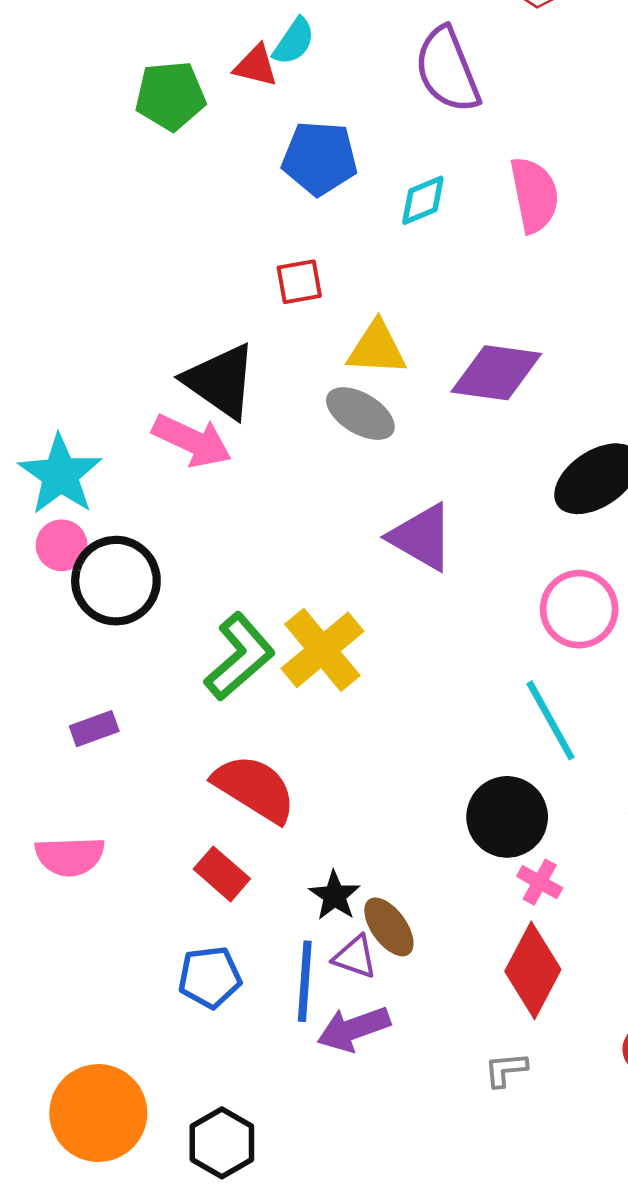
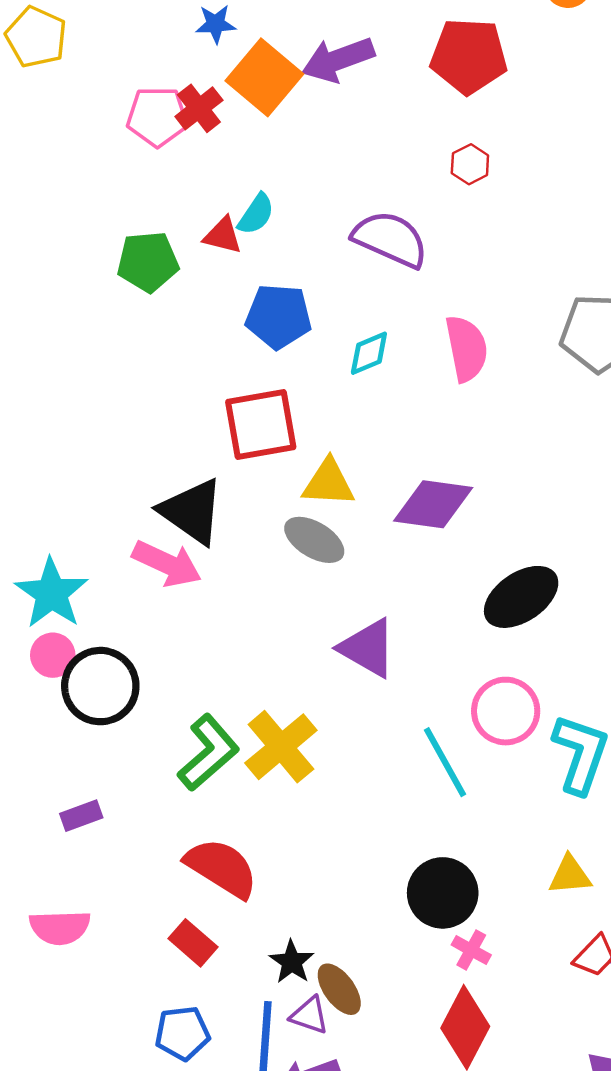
purple semicircle: (447, 70) -> (390, 239), turned 136
red square: (299, 282) -> (261, 425), size x1.8
cyan line: (551, 720) -> (445, 762), moved

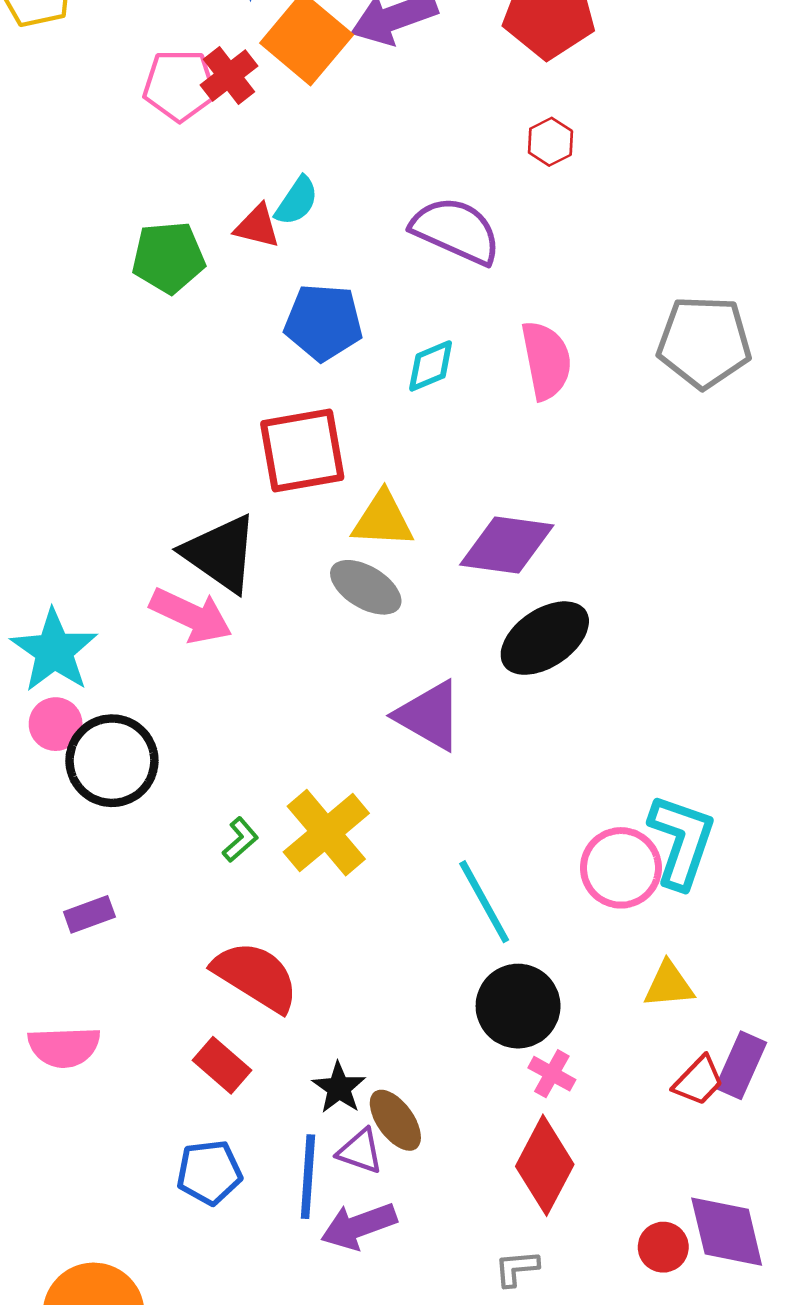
black ellipse: (521, 597) -> (545, 638), moved
pink circle: (506, 711) -> (621, 868), moved
green L-shape: (208, 753) -> (240, 840), size x0.5
cyan line: (445, 762) -> (484, 902), moved

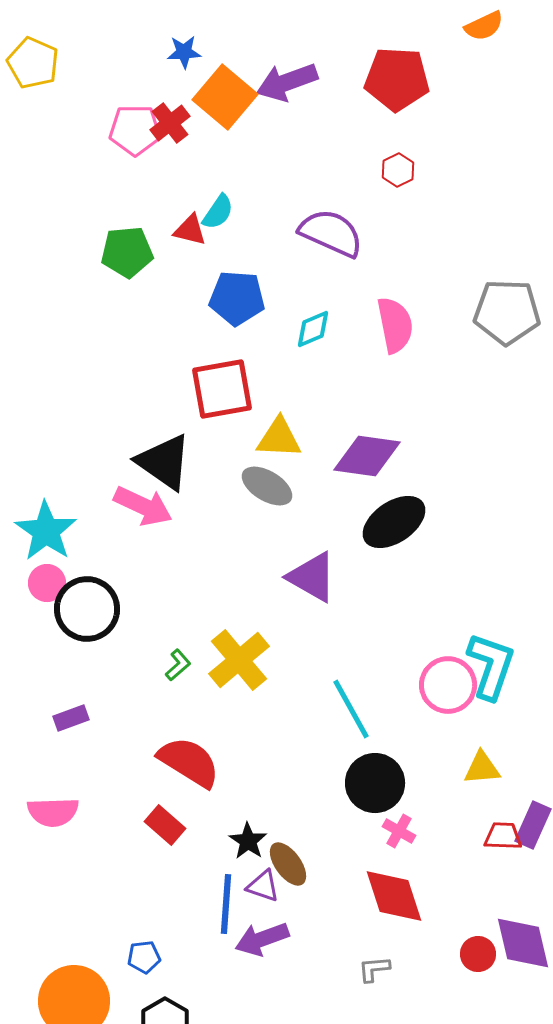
red trapezoid: (698, 1081) -> (503, 836), turned -132
red diamond: (545, 1165) -> (394, 896), turned -46
blue pentagon: (209, 1172) -> (144, 957), moved, size x0.7

